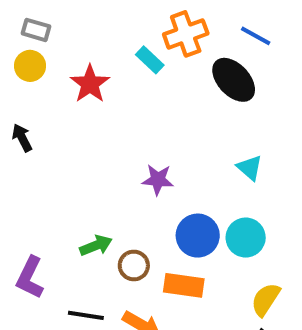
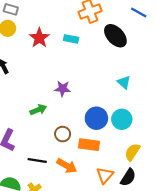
blue line: (256, 36) -> (139, 13), moved
cyan rectangle: (150, 60) -> (71, 39), moved, turned -32
purple star: (158, 180) -> (63, 89), moved
green arrow: (96, 246) -> (38, 110), moved

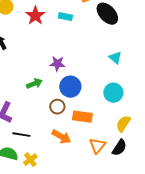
blue circle: (96, 118) -> (70, 87), moved
black line: (37, 160) -> (21, 135), moved

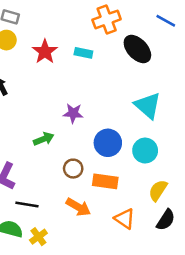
cyan triangle: (115, 58) -> (148, 106), size x1.6
blue circle: (70, 87) -> (108, 143), moved
orange triangle: (97, 146) -> (125, 219), turned -36
black semicircle: (119, 148) -> (166, 220), moved

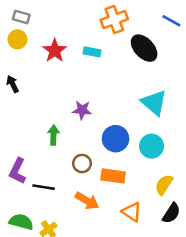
green arrow: (44, 139) -> (53, 135), turned -66
black line: (27, 204) -> (44, 187), moved

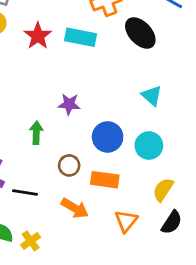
cyan rectangle: (92, 52) -> (81, 37), size x1.5
cyan triangle: (154, 103) -> (152, 96), size x0.7
orange triangle: (132, 212) -> (126, 221), turned 35

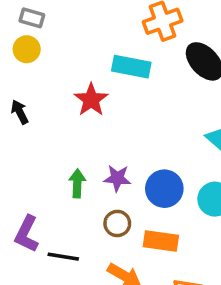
red star: (38, 36) -> (91, 100), moved
purple star: (69, 104) -> (117, 178), moved

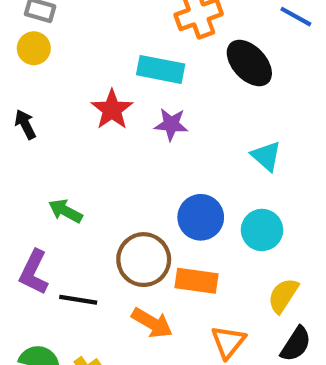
purple star: (117, 178) -> (171, 124), moved
green arrow: (77, 183) -> (65, 211), moved, turned -64
brown circle: (117, 223) -> (144, 260), size x1.6

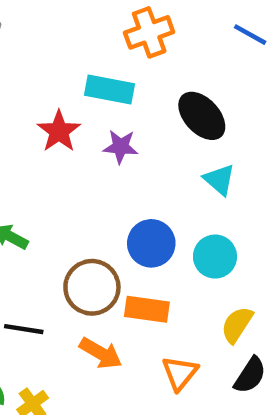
black ellipse: (249, 63) -> (202, 116), moved

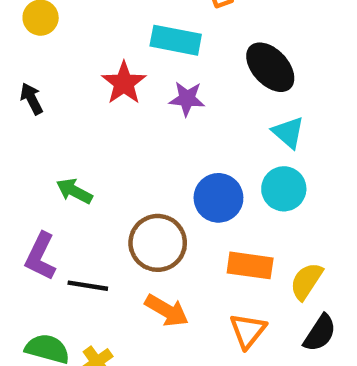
cyan circle: (215, 257) -> (284, 189), moved
orange rectangle: (147, 309) -> (250, 265), moved

